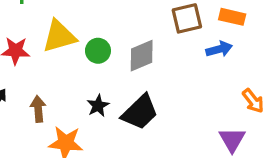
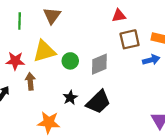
brown arrow: (38, 109) -> (30, 81), moved

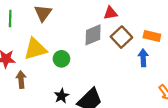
brown square: (130, 39) -> (121, 37), turned -30
blue arrow: (151, 60) -> (143, 58), turned -77
gray diamond: (99, 64) -> (93, 35), moved

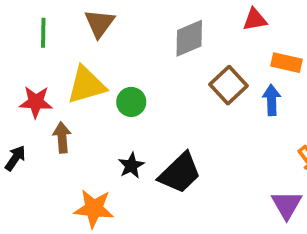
red triangle: (110, 13) -> (255, 20), moved
gray diamond: (93, 35) -> (189, 38), moved
brown square: (121, 37) -> (229, 85), moved

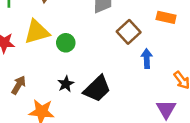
blue arrow: (272, 100) -> (147, 58), moved
brown arrow: (62, 137) -> (19, 85), moved, turned 36

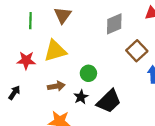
green circle: (66, 43) -> (88, 73), moved
brown arrow: (19, 85) -> (56, 86), moved, turned 49

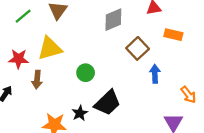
green line: (30, 21) -> (23, 16), turned 49
brown arrow: (56, 86) -> (37, 80), moved, turned 105
black star: (81, 97) -> (80, 113), moved

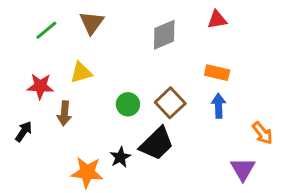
orange rectangle: (173, 35) -> (217, 73), moved
yellow triangle: (50, 48) -> (81, 73), size x0.7
brown square: (138, 48) -> (170, 103), moved

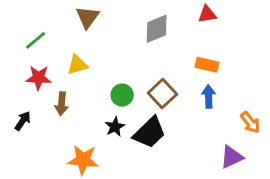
green line: (46, 30) -> (36, 40), moved
black star: (120, 157) -> (115, 127), moved
purple triangle: (243, 169) -> (232, 157), turned 35

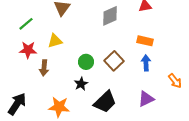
black arrow: (23, 121) -> (17, 104), moved, size x1.6
black trapezoid: (149, 133) -> (105, 102), moved
purple triangle: (232, 157) -> (146, 99), moved

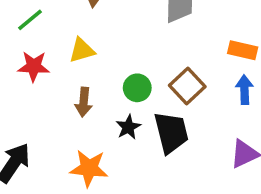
brown arrow: (44, 68) -> (84, 102), moved
black trapezoid: (105, 102) -> (171, 132), moved, turned -60

